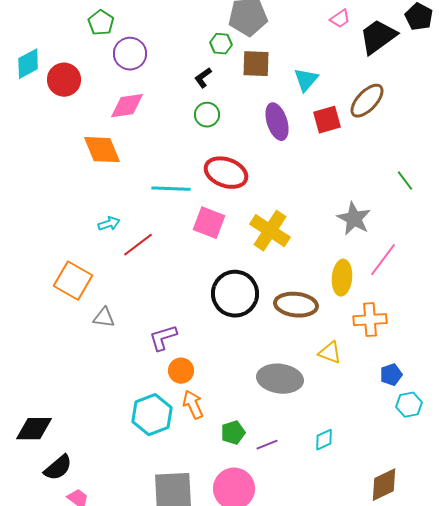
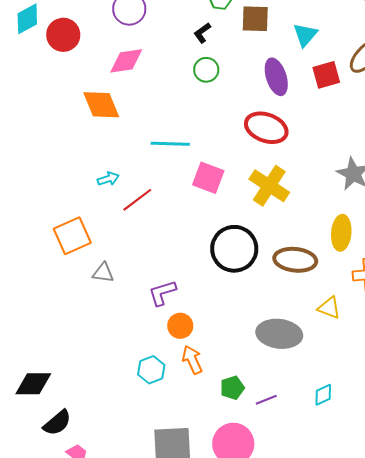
red ellipse: (226, 173) -> (266, 128), moved
orange square: (73, 281) -> (72, 236), turned 36
cyan hexagon: (152, 415) -> (151, 370), size x0.7

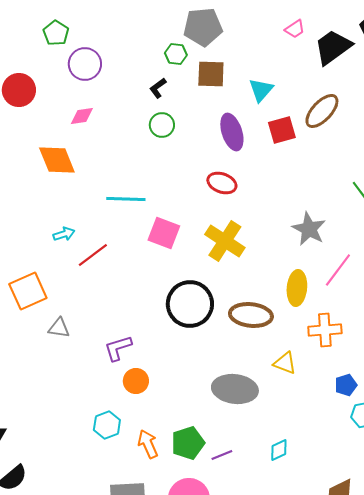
pink diamond: (126, 61) -> (82, 116), size x0.7
red ellipse: (266, 128) -> (222, 183), size x0.7
orange arrow: (192, 360) -> (148, 444), moved
green pentagon: (232, 388) -> (188, 443), size x1.4

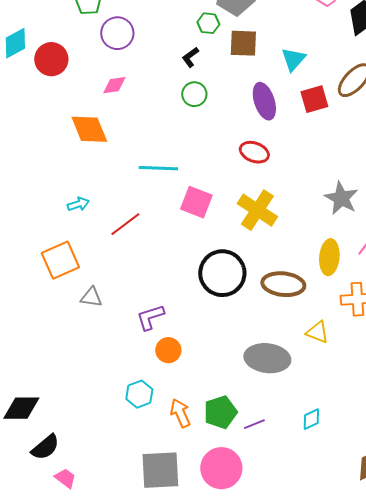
cyan arrow: (64, 234) -> (78, 204), moved

